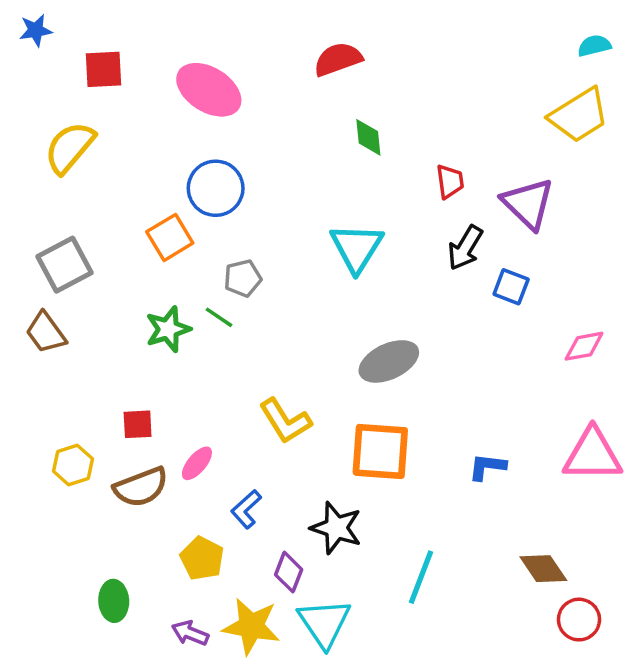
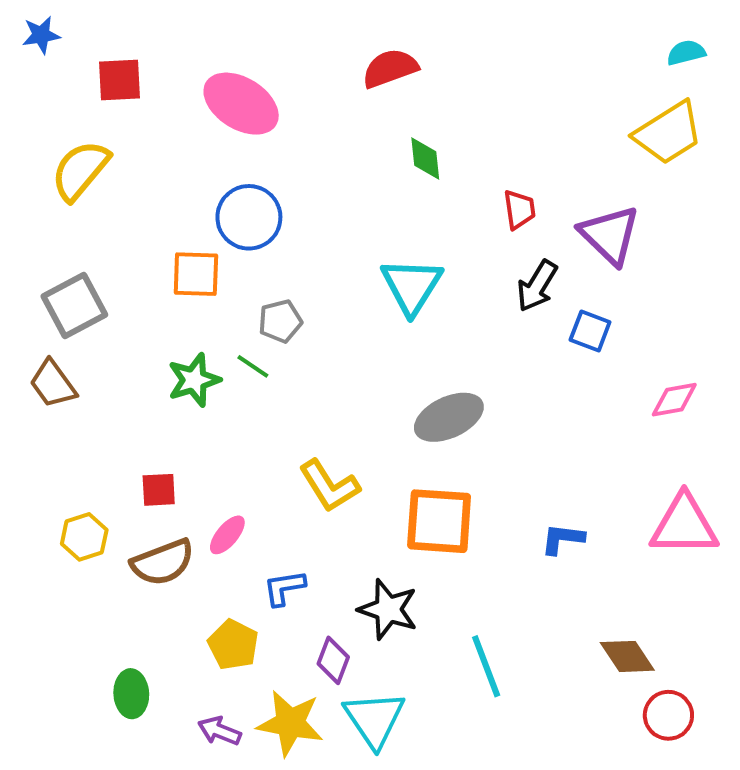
orange square: (170, 237) -> (196, 274), turned 33
blue L-shape: (246, 509) -> (284, 588), turned 33
cyan line: (421, 577) -> (486, 666), turned -42

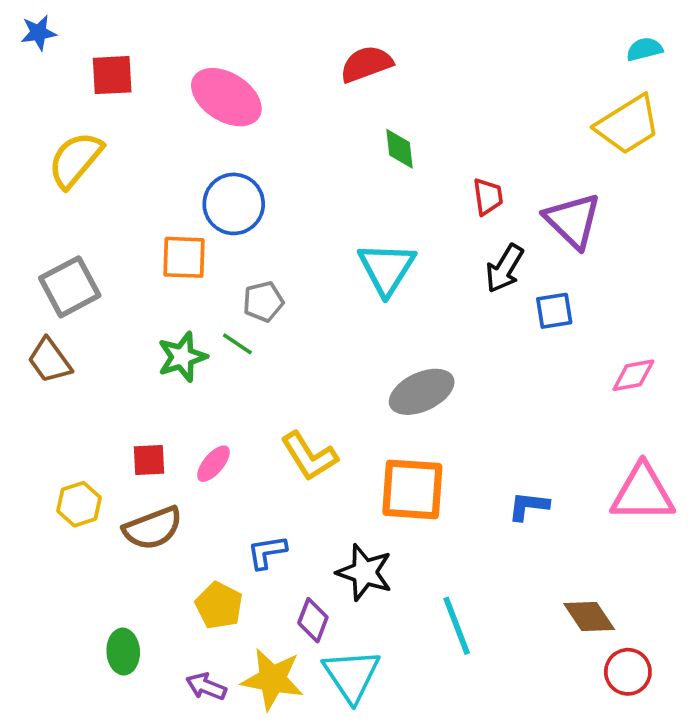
blue square: (590, 331) -> (554, 311), turned -30
pink ellipse: (227, 535) -> (213, 464), moved

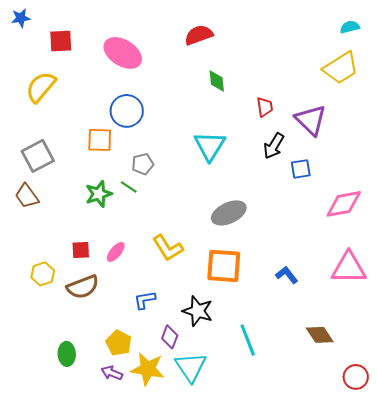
pink diamond: (633, 375) -> (344, 204), size x1.5
blue L-shape: (528, 506) -> (287, 275), turned 45
yellow pentagon: (219, 605) -> (119, 343), moved
red circle: (628, 672) -> (356, 377), moved

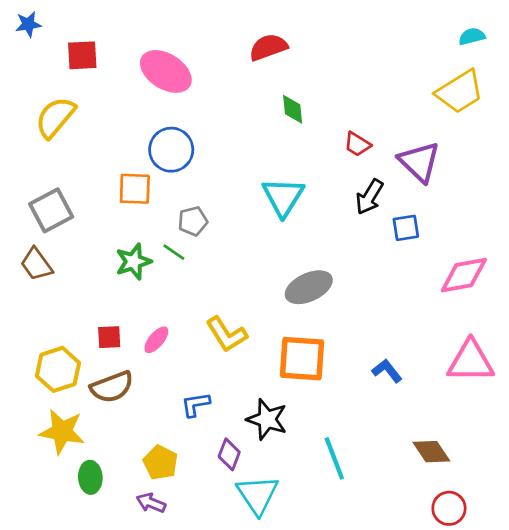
red trapezoid: (265, 107) -> (357, 144), turned 130
yellow hexagon: (43, 274) -> (58, 369), size x1.4
yellow star: (148, 369) -> (62, 431), moved
red circle: (356, 377) -> (449, 508), moved

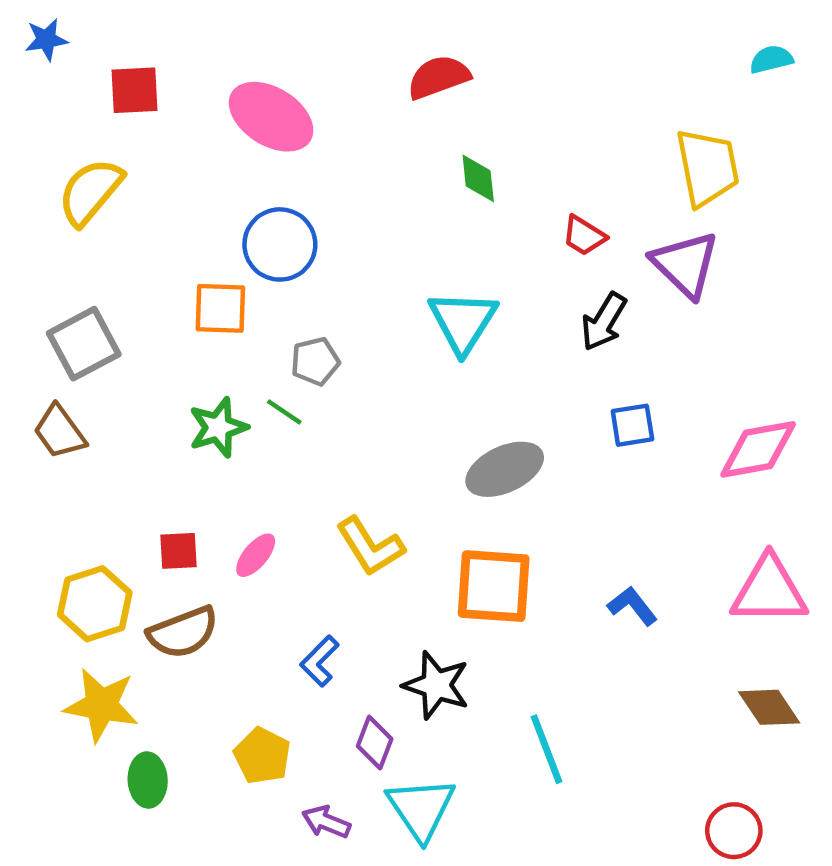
yellow trapezoid: (460, 92) -> (707, 167), moved, turned -69
blue square: (406, 228) -> (632, 425), moved
blue L-shape: (195, 404) -> (320, 661), turned -36
brown diamond: (431, 452) -> (769, 707), moved
purple arrow: (151, 503) -> (326, 822), moved

